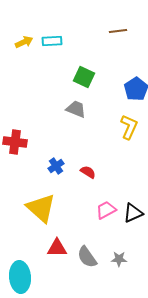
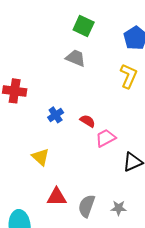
yellow triangle: (41, 208) -> (41, 157), size x0.6
pink trapezoid: (106, 210) -> (106, 138), moved
gray semicircle: (87, 257) -> (87, 206), turned 55

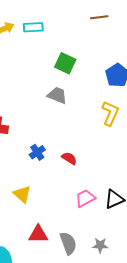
pink trapezoid: (106, 138) -> (85, 198), moved
gray semicircle: (87, 206) -> (68, 243), turned 140

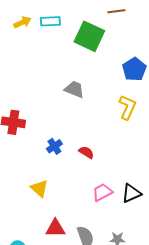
green square: (65, 63) -> (89, 36), moved, size x1.4

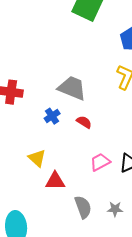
gray trapezoid: (74, 89) -> (72, 88), moved, size x1.4
red triangle: (55, 228) -> (55, 181), moved

